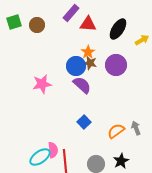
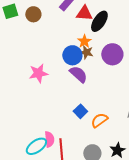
black ellipse: (118, 29) -> (99, 21), moved
orange semicircle: (116, 131) -> (99, 120), moved

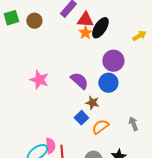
orange star: (84, 41) -> (85, 33), moved
brown star: (86, 52) -> (92, 103), moved
blue circle: (72, 55) -> (108, 83), moved
pink star: (38, 73) -> (39, 80), turned 30

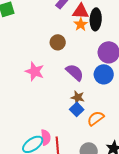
brown circle: (34, 21) -> (58, 42), moved
black ellipse: (100, 28) -> (96, 19), turned -30
brown star: (92, 103) -> (78, 97), moved

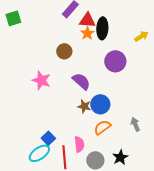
blue circle: (104, 74) -> (100, 104), moved
blue square: (77, 109) -> (48, 138), moved
pink semicircle: (46, 137) -> (79, 144), moved

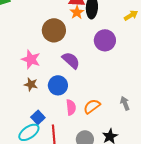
brown circle: (64, 51) -> (54, 30), size x1.5
blue circle: (100, 104) -> (58, 85), moved
brown star: (84, 106) -> (31, 84), moved
pink semicircle: (79, 144) -> (71, 107), moved

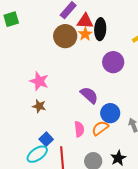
brown circle: (54, 30) -> (65, 36), moved
purple semicircle: (71, 60) -> (89, 95), moved
blue circle: (58, 85) -> (110, 113), moved

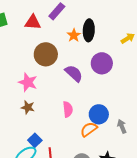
red triangle: (85, 21) -> (33, 22), moved
brown circle: (65, 36) -> (46, 54), moved
purple semicircle: (89, 95) -> (74, 73), moved
pink semicircle: (79, 129) -> (68, 109), moved

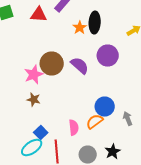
brown circle: (46, 54) -> (52, 64), moved
pink star: (28, 82) -> (34, 74), turned 30
pink semicircle: (68, 109) -> (74, 128), moved

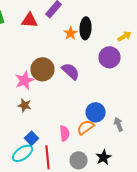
purple circle: (108, 56) -> (110, 57), moved

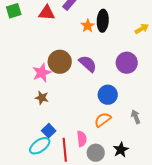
purple circle: (110, 57) -> (127, 63), moved
blue circle: (96, 112) -> (108, 95), moved
pink semicircle: (64, 133) -> (82, 139), moved

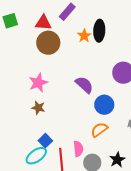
brown circle: (60, 62) -> (48, 43), moved
purple semicircle: (88, 64) -> (84, 85), moved

